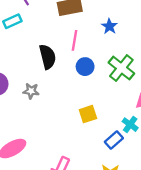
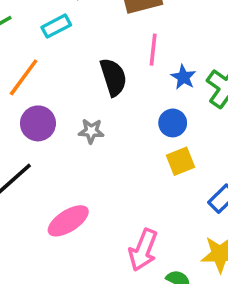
blue star: (109, 26) -> (183, 77), moved
blue circle: (85, 67) -> (173, 123), moved

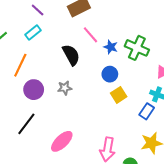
pink line: (153, 50) -> (91, 35), turned -36

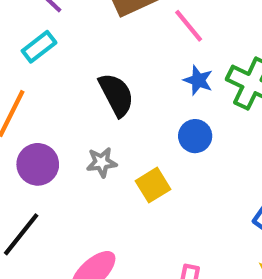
pink line: (91, 35) -> (189, 26), moved
yellow square: (119, 95) -> (153, 185), moved

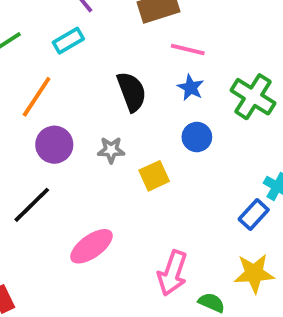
pink line: (189, 26) -> (188, 49), moved, turned -44
blue star: (198, 80) -> (191, 87), moved

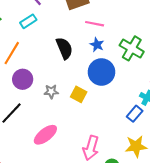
blue circle: (197, 137) -> (101, 72), size x1.6
gray star: (111, 150) -> (51, 92), moved
yellow square: (154, 176) -> (79, 94), turned -35

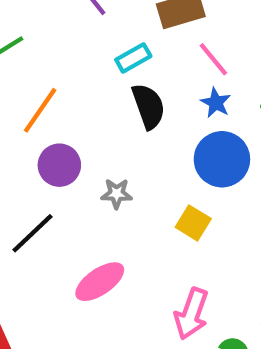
cyan rectangle: (28, 21) -> (133, 58), moved
pink line: (95, 24) -> (213, 59), turned 36
yellow square: (79, 94) -> (193, 223), moved

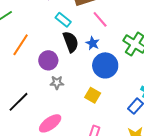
cyan rectangle: (133, 58) -> (63, 20), turned 70
blue star: (216, 103) -> (93, 43), moved
purple circle: (59, 165) -> (48, 60), moved

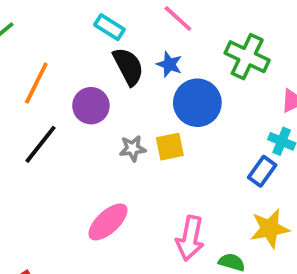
gray star: (57, 83) -> (133, 148), moved
yellow square: (93, 95) -> (170, 147), moved, turned -35
black line: (19, 102) -> (40, 144), moved

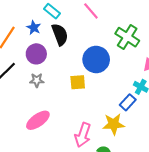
blue star: (169, 64) -> (34, 28), moved
gray star: (133, 148) -> (37, 80), moved
yellow star: (270, 229) -> (114, 124), moved

